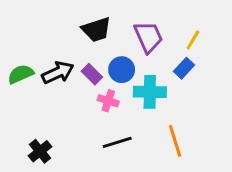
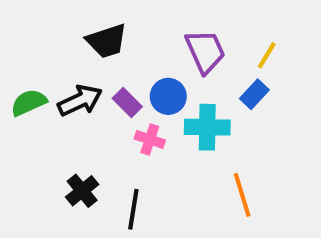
black trapezoid: (96, 30) -> (107, 41), moved
black line: (117, 142) -> (133, 209), moved, turned -64
black cross: (40, 151) -> (82, 191), moved

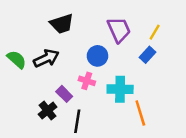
green semicircle: (29, 103) -> (17, 59), turned 66
purple rectangle: (127, 103) -> (64, 94), moved
cyan cross: (207, 127) -> (120, 89), moved

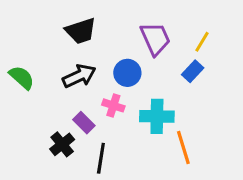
black arrow: (46, 58) -> (79, 76), moved

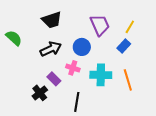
green semicircle: (22, 78) -> (14, 38), moved
orange line: (183, 147) -> (128, 80), moved
black line: (101, 158) -> (77, 102), moved

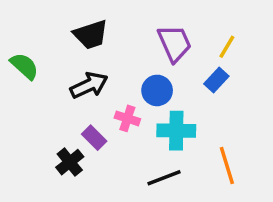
blue circle: (82, 47) -> (157, 90), moved
orange line: (128, 80) -> (227, 166), moved
black line: (77, 102) -> (164, 178), moved, turned 60

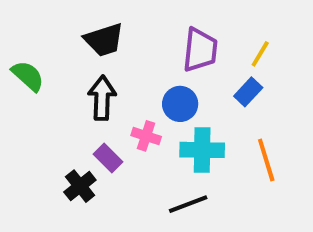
purple trapezoid: (175, 43) -> (200, 50), turned 30
black arrow: (89, 85) -> (102, 98), turned -63
orange line: (227, 166) -> (266, 160), moved

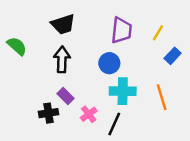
blue rectangle: (248, 92) -> (173, 56), moved
pink cross: (146, 136) -> (89, 114), moved, turned 35
black cross: (80, 186) -> (49, 113), turned 30
black line: (188, 204) -> (114, 124), turned -45

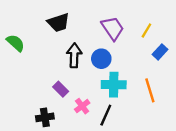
purple trapezoid: (121, 30) -> (113, 28), turned -40
black arrow: (62, 60) -> (74, 55), moved
black cross: (49, 113) -> (45, 117), moved

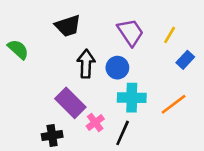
purple rectangle: (61, 89) -> (70, 103), size x1.6
orange line: (150, 90) -> (174, 104), turned 70

